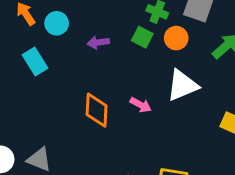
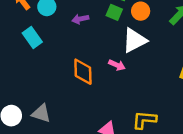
white triangle: (182, 85) -> (135, 40), moved

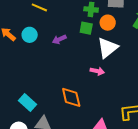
cyan rectangle: (32, 38) -> (27, 102), moved
orange diamond: (83, 72) -> (71, 97), moved

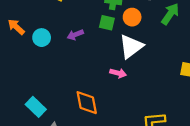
cyan circle: (30, 35) -> (42, 38), moved

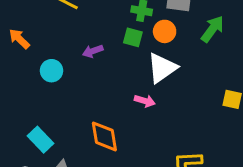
cyan circle: (42, 38) -> (52, 71), moved

